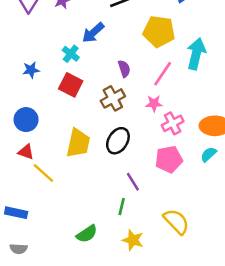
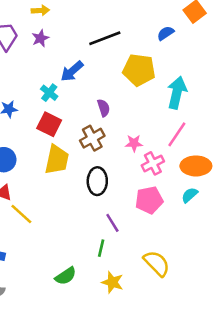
pink line: (163, 74) -> (177, 134), moved
black ellipse: (118, 141) -> (97, 181), turned -30
yellow trapezoid: (78, 143) -> (57, 160), moved

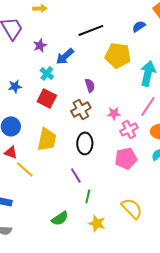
purple star: (40, 38) -> (40, 45), moved
yellow trapezoid: (57, 160) -> (47, 139), moved
purple line: (112, 223) -> (76, 175), moved

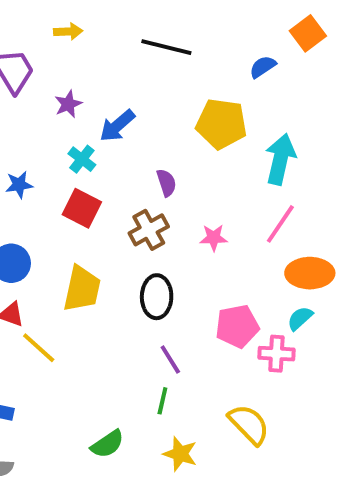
black line: (91, 30) -> (166, 47), moved, turned 35
pink cross: (129, 129) -> (276, 354), moved, turned 30
purple line: (76, 175) -> (170, 360), moved

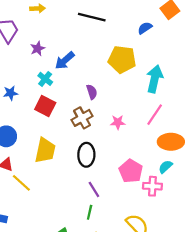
pink pentagon: (237, 326) -> (131, 171), turned -30

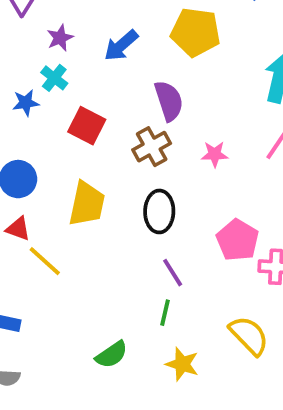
purple star: (38, 49) -> (60, 38), moved
yellow pentagon: (122, 59) -> (196, 32), moved
cyan cross: (45, 79) -> (54, 78), moved
purple semicircle: (92, 92) -> (169, 101), size x1.5

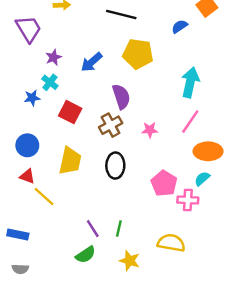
purple line: (173, 273) -> (93, 229), moved
yellow semicircle: (249, 336) -> (171, 243), turned -36

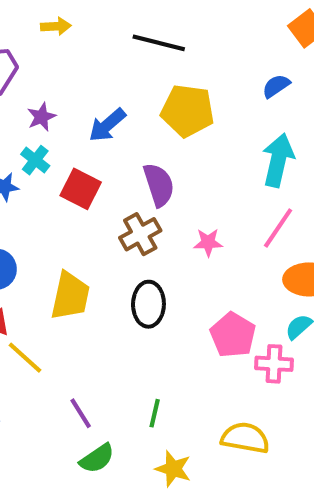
blue semicircle: (180, 26) -> (276, 86), moved
red square: (70, 112) -> (81, 189), moved
purple line: (93, 229) -> (81, 413), moved

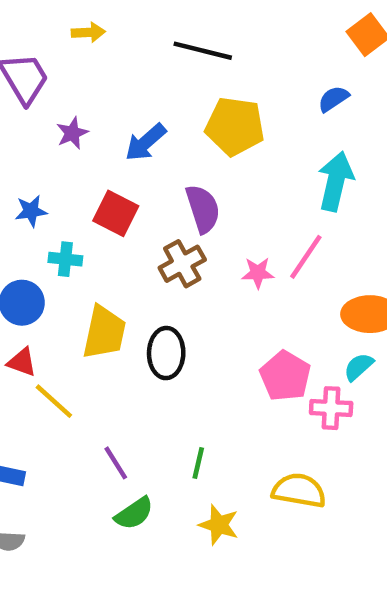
cyan cross: (35, 160) -> (65, 259), moved, turned -32
pink line: (278, 228) -> (306, 257), moved
black ellipse: (148, 304) -> (166, 353), moved

